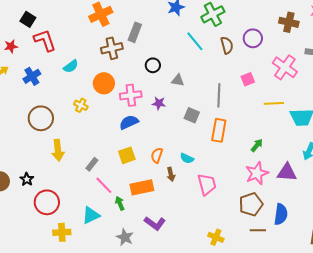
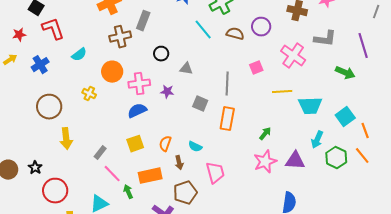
brown semicircle: (227, 45) -> (235, 34), turned -60
brown pentagon: (251, 204) -> (185, 193), moved

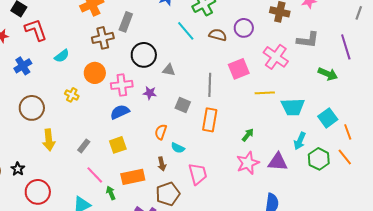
black circle: (161, 54) -> (144, 55), size x1.6
pink square: (256, 68) -> (239, 69), size x1.5
orange semicircle: (165, 144) -> (161, 132), moved
gray rectangle: (100, 153) -> (84, 146), moved

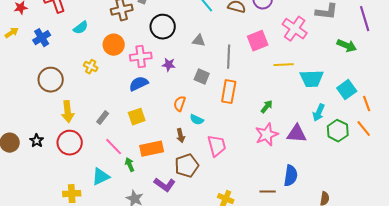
gray triangle: (169, 70) -> (199, 41), moved
red circle: (38, 192) -> (70, 143), moved

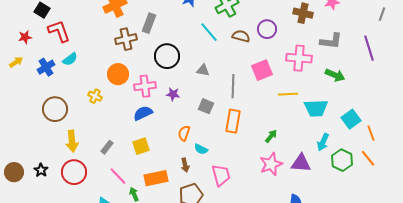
cyan semicircle: (81, 28) -> (70, 59), moved
pink cross: (295, 29) -> (299, 58), turned -30
green arrow: (347, 46) -> (335, 75), moved

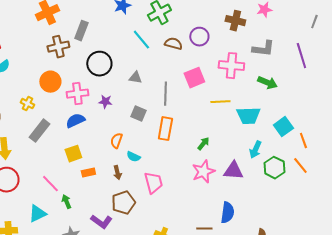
gray rectangle: (107, 147) -> (39, 131), moved, size x1.6
orange rectangle: (156, 178) -> (88, 173), moved, size x0.6

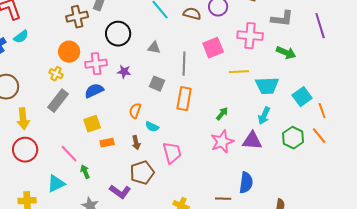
yellow cross: (27, 104) -> (56, 74), moved
cyan arrow: (255, 150) -> (264, 116), moved

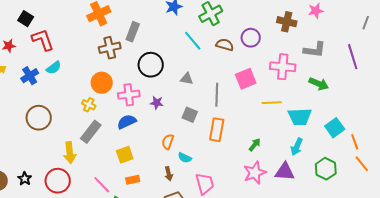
yellow arrow: (23, 119) -> (70, 153), moved
orange line: (319, 136) -> (362, 164), moved
orange rectangle: (107, 143) -> (133, 180), moved

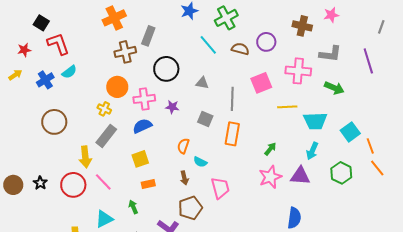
pink line: (102, 185) -> (103, 182), moved

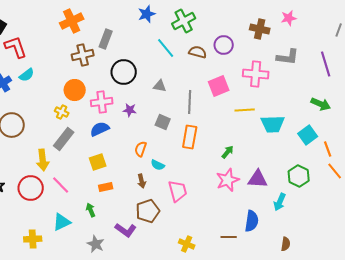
green arrow: (334, 88) -> (321, 104), moved
cyan arrow: (312, 151) -> (280, 202), moved

